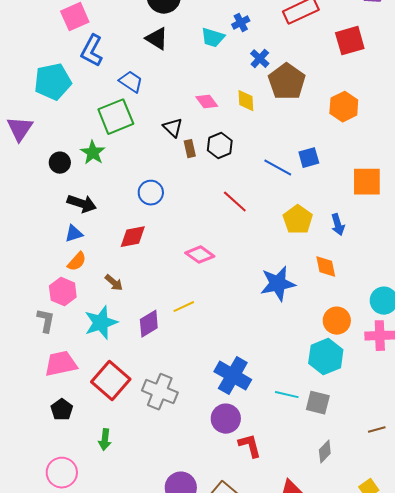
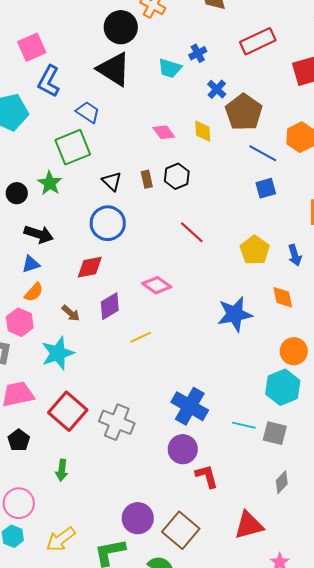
black triangle: (157, 39) -> (114, 69), size x1.5
black triangle: (173, 128) -> (112, 181), moved
blue line: (278, 168) -> (263, 153), moved
blue circle: (151, 193) -> (108, 223), size x1.4
purple diamond: (149, 324) -> (110, 306), moved

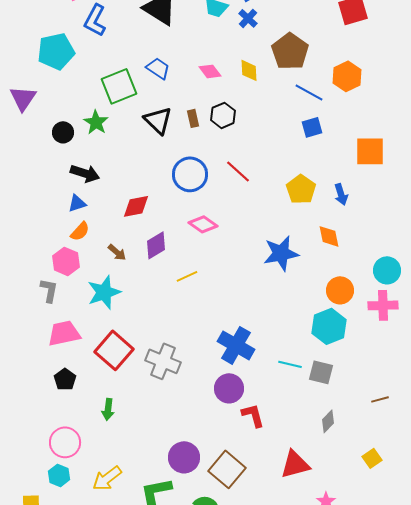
blue cross: (217, 89) -> (248, 18), moved
blue trapezoid: (88, 112) -> (158, 68), moved
black triangle: (112, 181) -> (158, 120), size x1.4
blue circle: (108, 223) -> (190, 174), moved

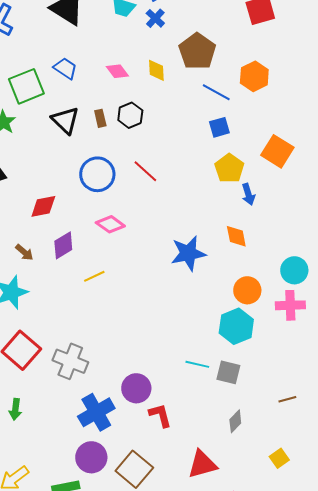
orange square: (370, 151) -> (277, 151), turned 32
yellow pentagon: (301, 189) -> (229, 168), moved
blue cross: (236, 345) -> (96, 412), moved, turned 30

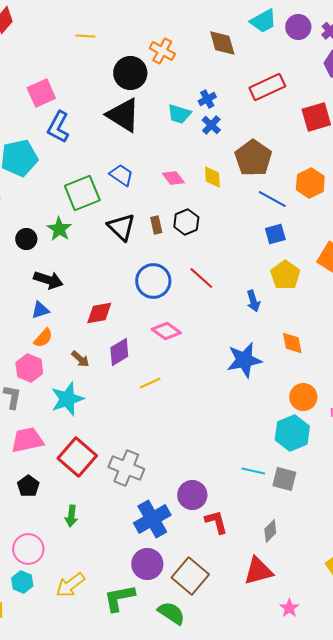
blue arrow: (248, 194) -> (253, 301), moved
gray diamond: (235, 421) -> (270, 531), moved

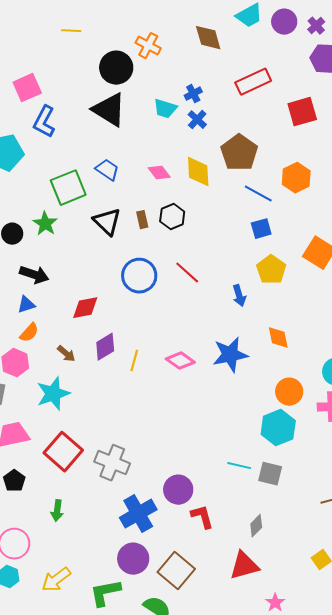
yellow diamond: (212, 177) -> (198, 172), size x1.4
pink diamond: (166, 331) -> (180, 361), moved
yellow line: (150, 383) -> (134, 361), moved, turned -50

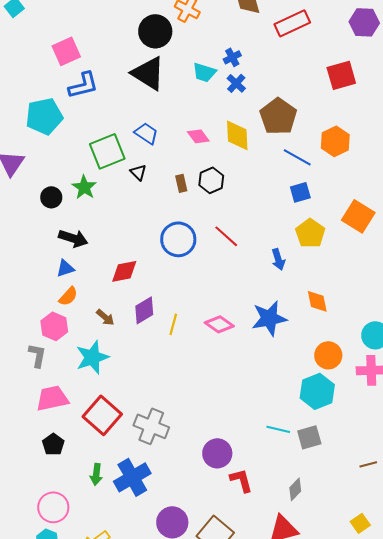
red rectangle: (253, 82) -> (292, 23), moved
blue L-shape: (44, 122) -> (83, 85), turned -132
black triangle: (107, 222) -> (138, 172), moved, size x0.6
gray square: (270, 474) -> (309, 437), turned -30
blue cross: (138, 514) -> (132, 477), moved

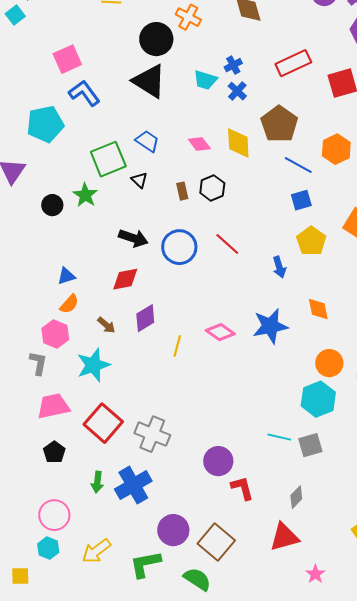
red rectangle: (292, 23) -> (293, 63), moved
blue L-shape: (83, 85) -> (84, 93), turned -112
black arrow: (73, 238) -> (133, 238), moved
yellow line: (173, 324) -> (177, 346), moved

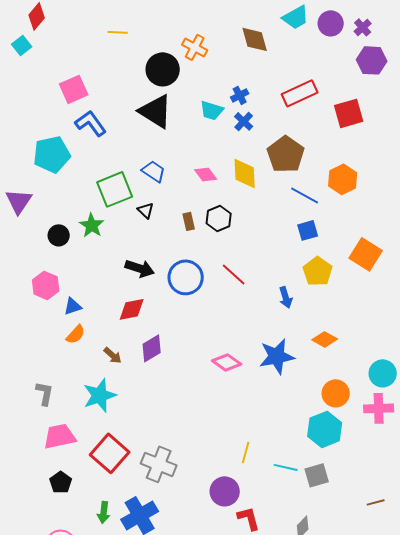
orange diamond: (318, 309) -> (325, 339), turned -50
pink hexagon: (55, 334) -> (46, 285), moved
yellow line: (177, 346) -> (246, 452), moved

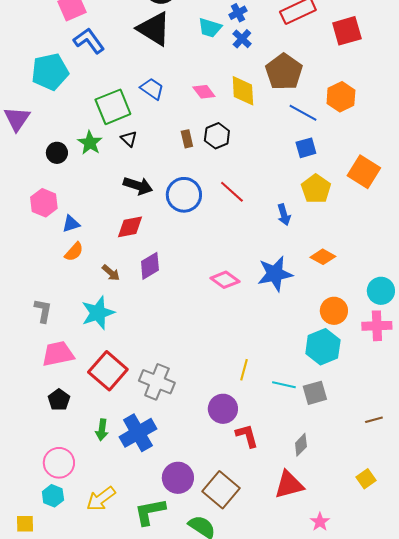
black triangle: (146, 210) -> (129, 139), moved

